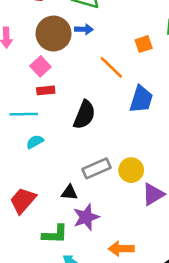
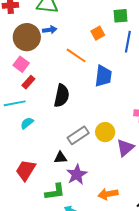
red rectangle: (46, 90) -> (28, 82), turned -32

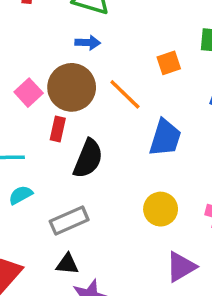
brown circle: (27, 37) -> (72, 87), moved
red rectangle: (28, 82) -> (58, 129), moved, turned -40
yellow circle: (105, 132) -> (161, 209), moved
gray rectangle: (78, 135) -> (69, 220), moved

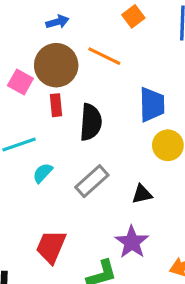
blue trapezoid: (165, 138) -> (152, 105), moved
black triangle: (67, 264) -> (142, 194), moved

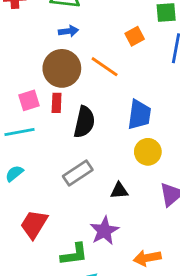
pink square: (20, 82) -> (29, 100), moved, turned 35
cyan semicircle: (43, 173) -> (14, 173), moved

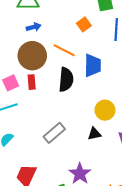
blue trapezoid: (139, 115) -> (93, 65), moved
black semicircle: (84, 122) -> (66, 80), moved
black triangle: (119, 191) -> (94, 134), moved

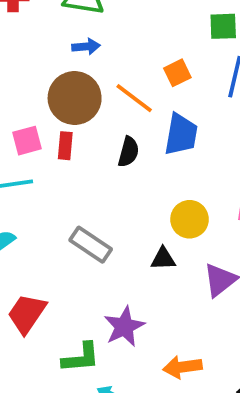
orange square: (84, 24) -> (177, 73), moved
black semicircle: (66, 80) -> (128, 152), size x0.7
gray rectangle: (54, 133) -> (91, 245), turned 65

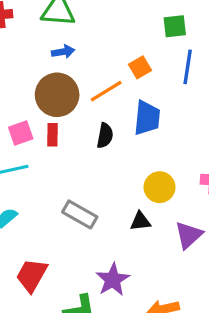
orange line: (134, 98) -> (106, 91), turned -64

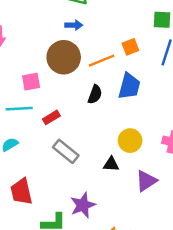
red rectangle: (52, 135) -> (51, 117), moved, turned 49
red trapezoid: (32, 275) -> (21, 192), turned -52

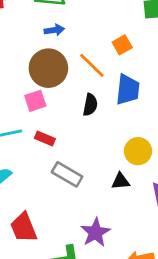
orange line: (102, 61) -> (92, 65), turned 75
pink square: (31, 82) -> (35, 101), moved
red rectangle: (51, 117) -> (45, 138), turned 63

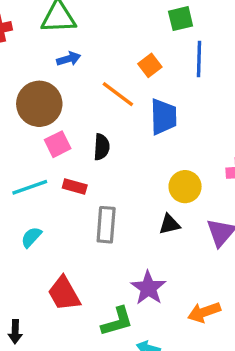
brown circle: (48, 68) -> (39, 104), moved
black semicircle: (90, 105) -> (102, 147), moved
gray rectangle: (67, 174) -> (106, 225), turned 72

